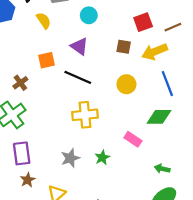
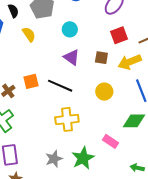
purple triangle: (79, 46) -> (71, 57), moved
orange square: (47, 60) -> (31, 81), moved
green star: (102, 158) -> (83, 158), size x1.6

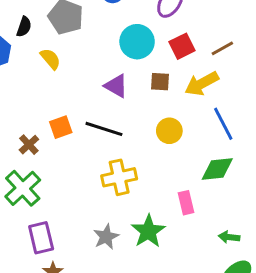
black semicircle: (13, 11) -> (24, 27), turned 48
cyan circle: (70, 29) -> (137, 42), moved, size x1.5
pink rectangle: (111, 141) -> (186, 203), turned 49

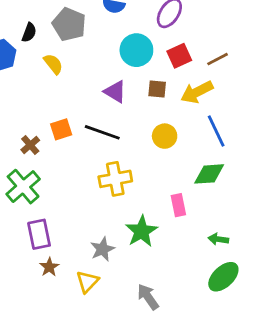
gray star: (106, 237) -> (102, 249), moved

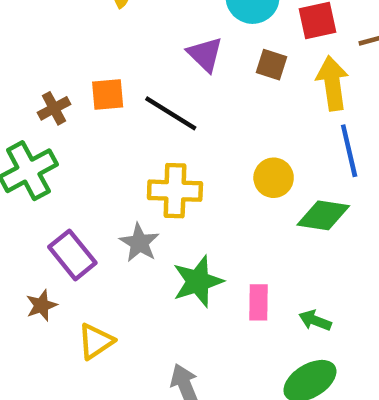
yellow arrow: (197, 92) -> (332, 83), turned 96
yellow circle: (165, 136) -> (274, 178), moved
pink rectangle: (178, 205) -> (259, 302), moved
purple rectangle: (39, 234) -> (72, 255), moved, turned -40
gray star: (102, 249) -> (139, 243), moved, turned -30

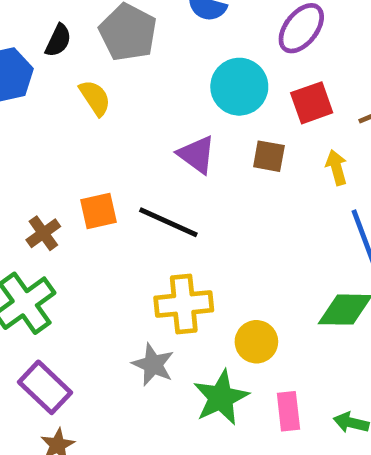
yellow arrow: (332, 83) -> (336, 168), size x0.6
yellow circle: (274, 178) -> (256, 342), moved
purple rectangle: (72, 255) -> (45, 387), moved

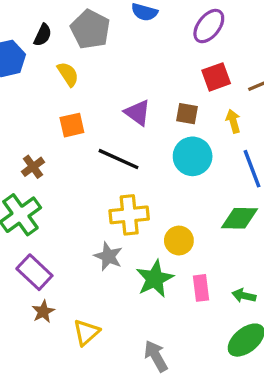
cyan circle: (239, 87) -> (193, 156), moved
orange square: (99, 211) -> (72, 125), moved

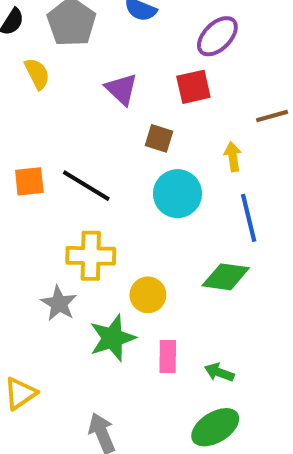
red square: (216, 77) -> (193, 87), moved
purple triangle: (138, 113) -> (121, 89), moved
brown square: (187, 114) -> (159, 138), moved
orange square: (72, 125) -> (29, 181), moved

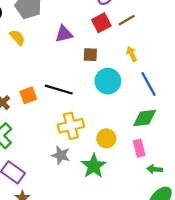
purple triangle: (121, 89) -> (64, 34), turned -42
brown line: (272, 116) -> (127, 20), moved
pink rectangle: (168, 356) -> (139, 148), moved

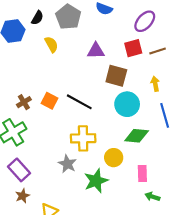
brown square: (90, 55) -> (116, 76), size x1.5
orange square: (28, 95) -> (50, 101), turned 35
green diamond: (145, 118) -> (137, 136), moved

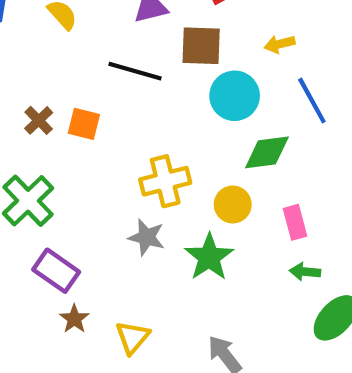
yellow arrow: (155, 84) -> (280, 44), turned -80
brown cross: (24, 102) -> (39, 120), moved
black line: (79, 102) -> (135, 71), moved
green arrow: (152, 197) -> (305, 272), moved

